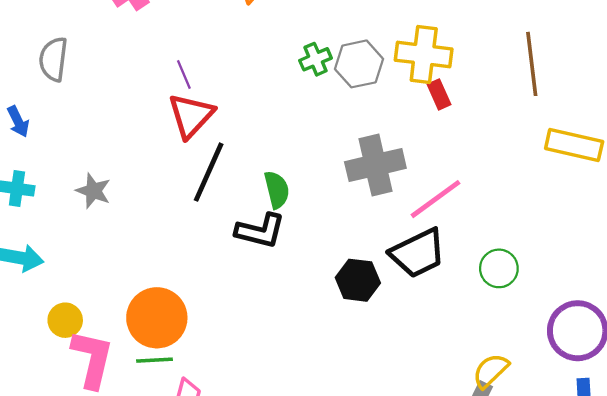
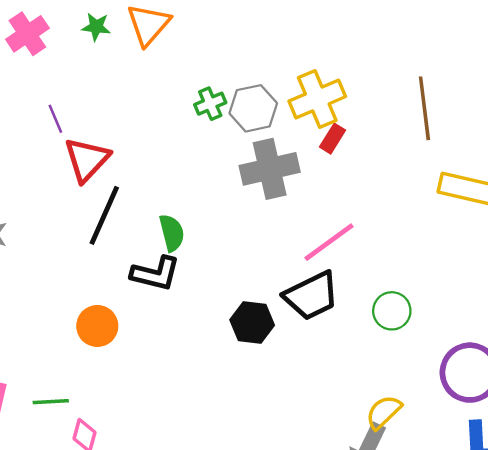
yellow cross: (424, 55) -> (317, 99), turned -30
purple line: (184, 74) -> (55, 119), moved
red rectangle: (439, 94) -> (332, 139), turned 56
gray cross: (375, 165) -> (270, 169), moved
orange circle: (157, 318) -> (97, 326), moved, size x0.7

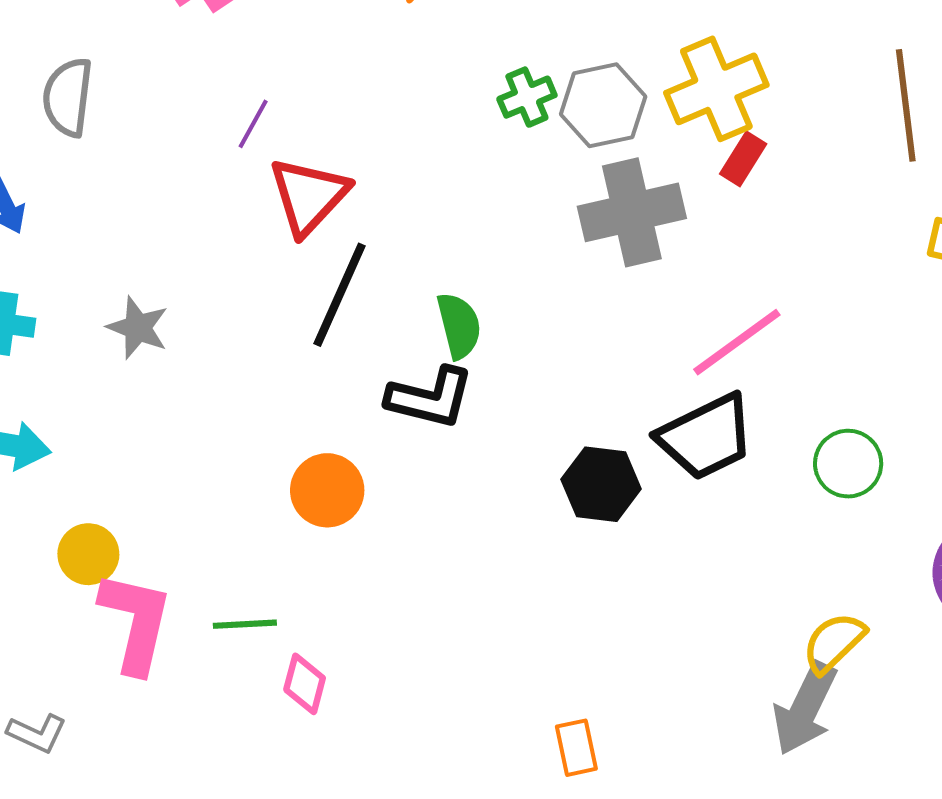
purple line: (55, 119) -> (253, 124), turned 52

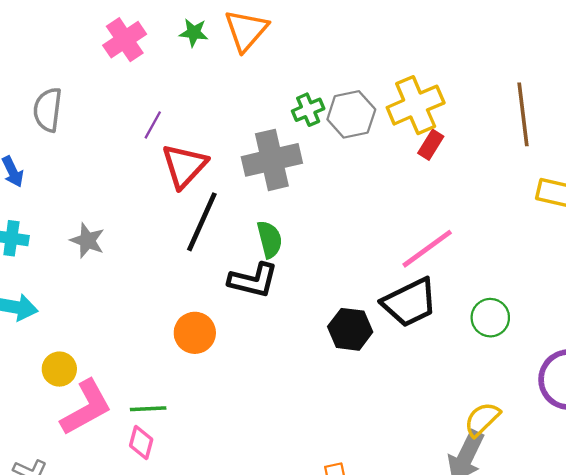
gray cross: (632, 212) -> (272, 160), moved
pink L-shape: (136, 622) -> (86, 408), turned 48
pink diamond: (305, 684) -> (141, 443), moved

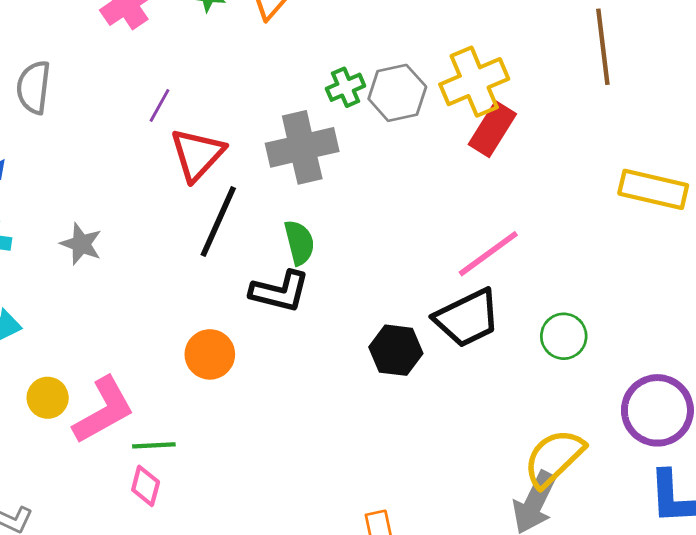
brown line: (523, 114) -> (603, 47), moved
red rectangle: (431, 145) -> (492, 129), size x1.5
pink L-shape: (86, 408) -> (104, 410), moved
yellow semicircle: (482, 419) -> (554, 458), size x1.4

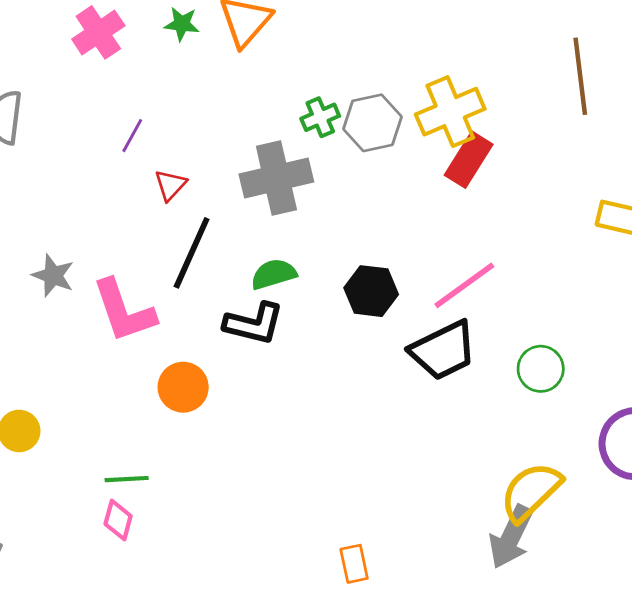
red triangle: (197, 154) -> (170, 185), size x0.6
green semicircle: (299, 243) -> (274, 274), turned -93
black hexagon: (396, 350) -> (371, 291), moved
pink L-shape: (104, 410) -> (124, 311), moved, turned 100

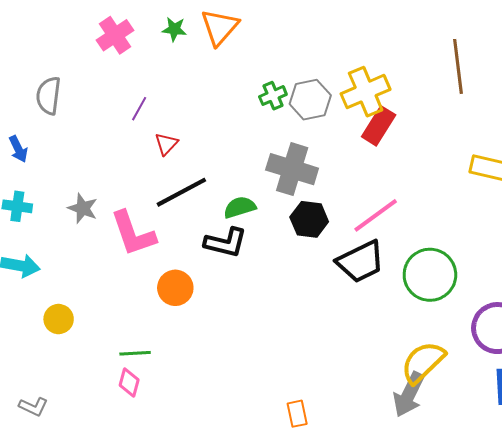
gray cross: (276, 178) -> (292, 169), moved, turned 30
black line: (192, 253) -> (181, 192), turned 38
green circle: (541, 369) -> (430, 275), size x1.6

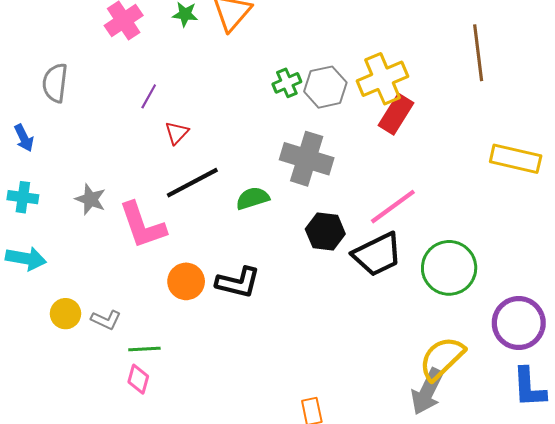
black hexagon: (309, 219) -> (325, 232), moved
black L-shape: (226, 243) -> (238, 282), moved
gray L-shape: (33, 407) -> (106, 320), moved

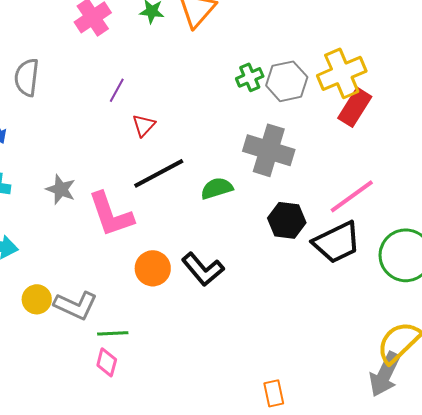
black L-shape: (238, 282) -> (203, 269), turned 36
gray L-shape: (106, 320) -> (76, 305), size x1.5

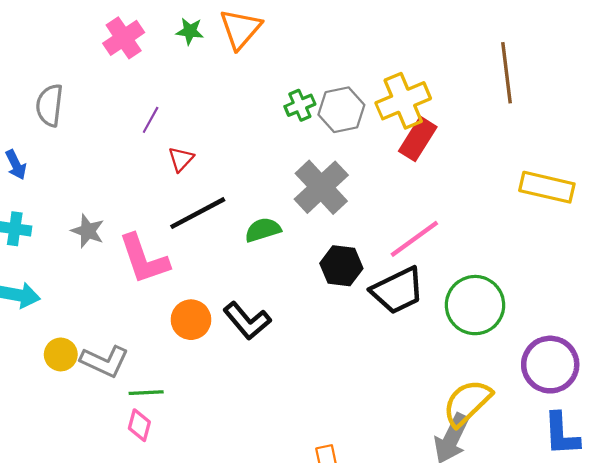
gray cross: (269, 150) -> (321, 187), turned 30

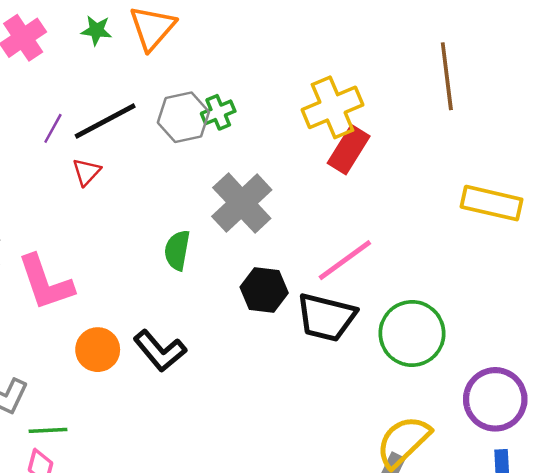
gray hexagon: (341, 110) -> (183, 117), moved
black line: (198, 213) -> (105, 121), moved
green semicircle: (263, 230) -> (177, 250), turned -63
black trapezoid: (398, 290) -> (326, 317), turned 40

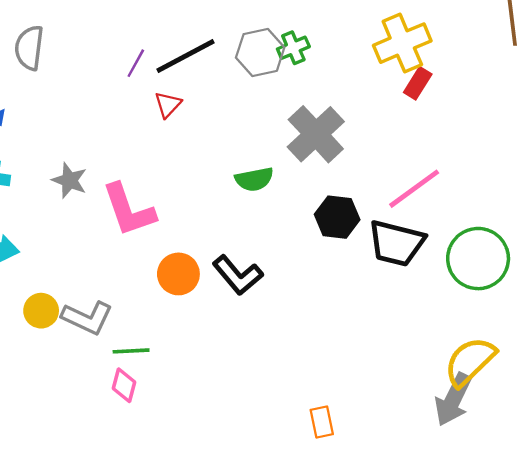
red rectangle: (349, 150) -> (418, 83), size x0.7
green semicircle: (177, 250) -> (254, 179), turned -111

